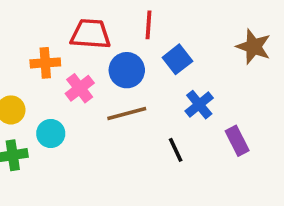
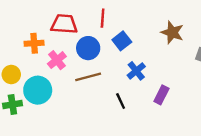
cyan circle: (51, 133) -> (38, 90), size x1.5
purple rectangle: (237, 141) -> (161, 95), turned 54

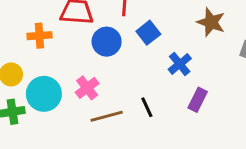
pink cross: (57, 60) -> (87, 88), moved
blue cross: (136, 71) -> (180, 64), moved
brown line: (88, 77) -> (107, 116), moved

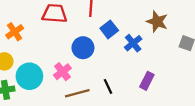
orange cross: (39, 36) -> (15, 32), moved, turned -30
blue circle: (107, 42) -> (83, 48), moved
blue cross: (180, 64) -> (133, 43), moved

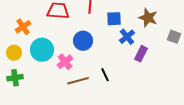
blue square: (109, 29) -> (114, 19), moved, turned 35
cyan circle: (29, 76) -> (42, 50), moved
purple rectangle: (147, 81) -> (141, 54), moved

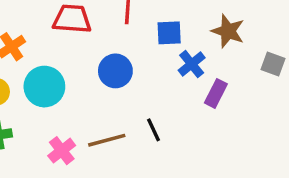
pink cross: (65, 62) -> (62, 151), moved

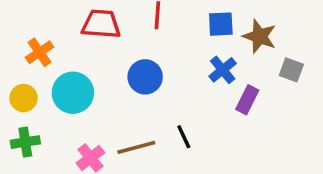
blue square: (169, 33) -> (221, 24), moved
gray square: (273, 64) -> (291, 70), moved

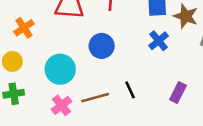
cyan circle: (73, 93) -> (60, 69), moved
purple rectangle: (247, 100) -> (178, 92), moved

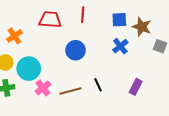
cyan circle: (60, 69) -> (29, 69), moved
pink cross: (61, 105) -> (43, 88), moved

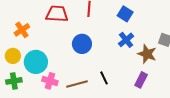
blue square: (119, 20) -> (125, 14), turned 35
brown star: (142, 27) -> (147, 54), moved
pink cross: (43, 88) -> (50, 81), turned -35

